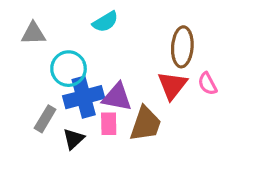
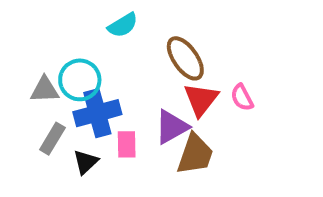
gray triangle: (33, 33) -> (45, 90), moved
brown ellipse: (182, 47) -> (185, 58), moved, turned -39
purple triangle: (117, 97) -> (172, 127), moved, turned -40
brown trapezoid: (146, 124) -> (195, 154), moved

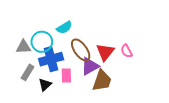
cyan semicircle: (123, 25) -> (64, 28), moved
brown ellipse: (185, 58) -> (81, 50), moved

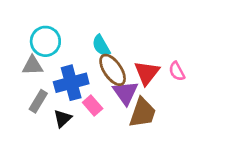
cyan semicircle: (64, 28) -> (101, 46), moved, turned 91
cyan circle: (42, 42) -> (45, 41), moved
purple triangle: (90, 66) -> (125, 93), turned -36
pink rectangle: (66, 75) -> (93, 106), turned -40

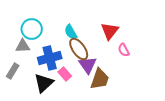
red triangle: (147, 73) -> (110, 31), moved
gray rectangle: (38, 101) -> (13, 71), moved
black triangle: (63, 118) -> (44, 83), size x1.5

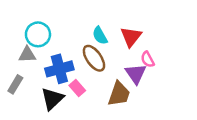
cyan semicircle: (71, 32) -> (100, 36), moved
purple triangle: (88, 65) -> (136, 74), moved

